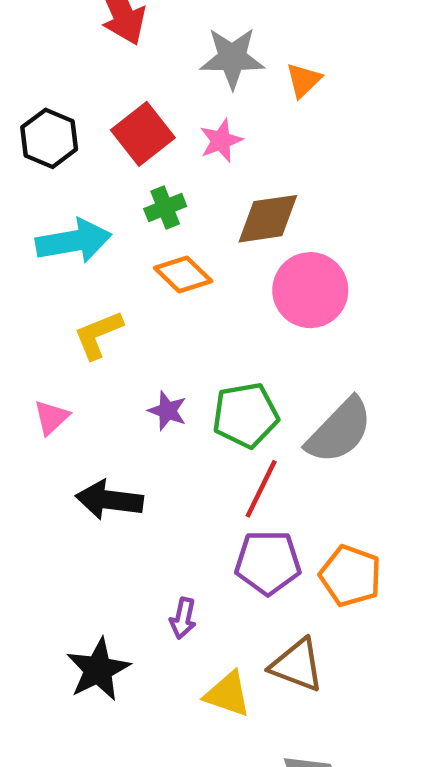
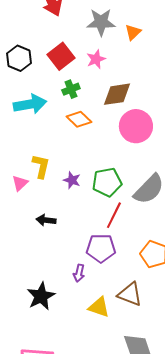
yellow L-shape: (98, 335) -> (41, 166), moved, turned 125
black arrow: (109, 500) -> (46, 220), size x0.7
purple pentagon: (268, 562) -> (101, 248), moved

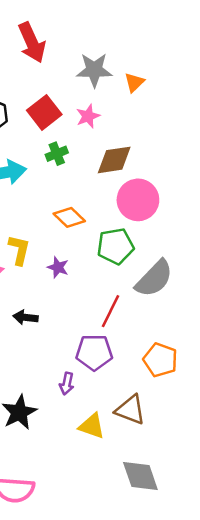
orange diamond: (79, 119) -> (69, 217), moved
green pentagon: (107, 182) -> (115, 246), moved

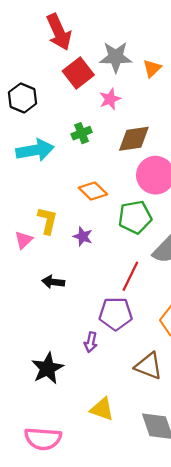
red square: (44, 112) -> (78, 73), moved
yellow triangle: (92, 426) -> (102, 409), moved

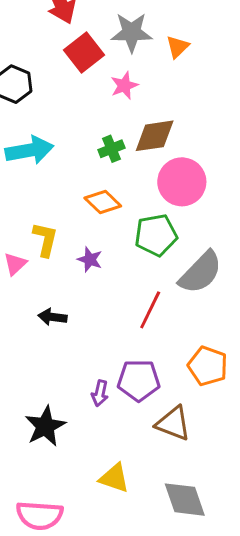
green cross: (82, 133) -> (111, 149), moved
purple pentagon: (116, 314) -> (139, 380), moved

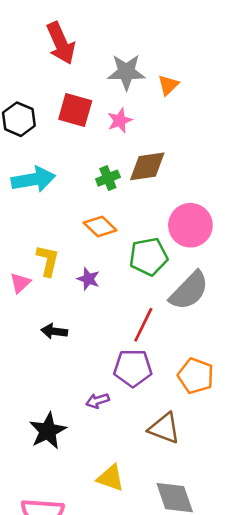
red square: (84, 52) -> (75, 110), moved, turned -36
pink circle: (182, 182) -> (190, 225), moved
purple pentagon: (139, 380) -> (133, 368), moved
purple arrow: (100, 393) -> (97, 401), turned 60

